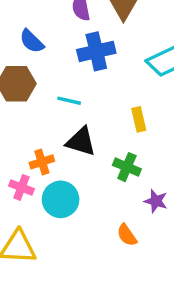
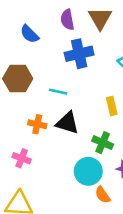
blue semicircle: (32, 41) -> (29, 34), moved
orange cross: (42, 162) -> (37, 124), moved, turned 30
cyan circle: (61, 199) -> (88, 171), moved

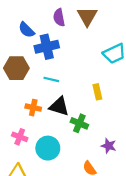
blue cross: (79, 54) -> (47, 47), moved
green cross: (103, 143) -> (79, 123), moved
cyan circle: (88, 171) -> (48, 148), moved

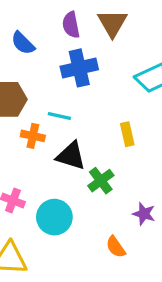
blue cross: (47, 47) -> (79, 68), moved
orange cross: (33, 108) -> (33, 136), moved
green cross: (79, 123) -> (101, 181), turned 30

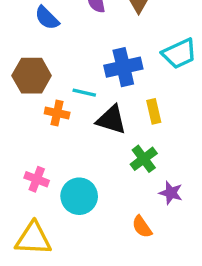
blue cross: (79, 68) -> (123, 67), moved
black triangle: (71, 156) -> (111, 120), moved
green cross: (101, 181) -> (144, 159), moved

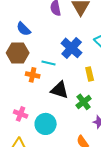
blue semicircle: (47, 18) -> (24, 29), moved
blue cross: (123, 67) -> (72, 48), turned -35
black triangle: (111, 120) -> (60, 90), moved

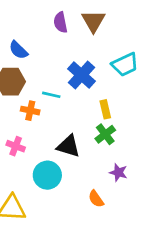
black triangle: (60, 90) -> (68, 146), moved
green cross: (84, 102) -> (105, 134), moved
pink cross: (21, 114) -> (16, 146), moved

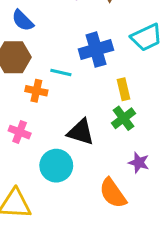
blue cross: (82, 75) -> (96, 50), turned 32
orange semicircle: (96, 199) -> (113, 193), size x1.5

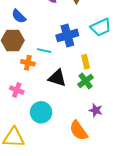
black triangle: (81, 132) -> (57, 78), moved

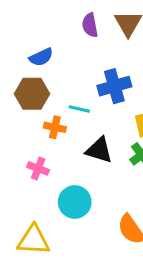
blue semicircle: (19, 16) -> (41, 57), turned -70

